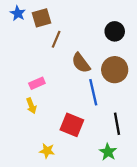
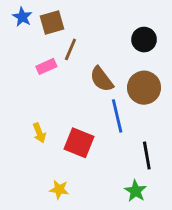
pink rectangle: (37, 83) -> (46, 66), moved
red square: (72, 125) -> (79, 143), moved

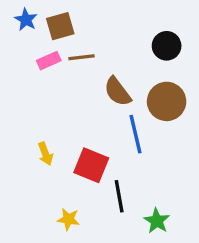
brown line: (70, 49) -> (82, 57), turned 60
pink rectangle: (46, 66) -> (49, 61), moved
black line: (147, 156) -> (119, 196), moved

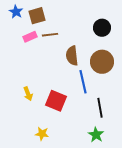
brown semicircle: (117, 92) -> (72, 56), turned 30
black line: (119, 196) -> (100, 108), moved

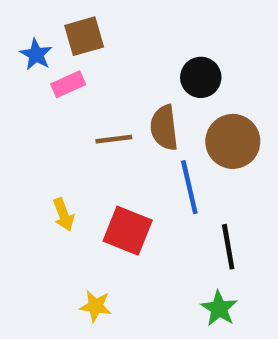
blue star: (16, 12) -> (36, 54), moved
black circle: (102, 28) -> (201, 77), moved
brown line: (50, 35) -> (114, 139), moved

